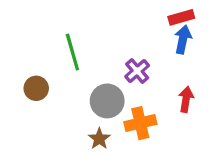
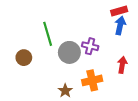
purple cross: (137, 71) -> (90, 46), turned -35
gray circle: (107, 101) -> (69, 52), moved

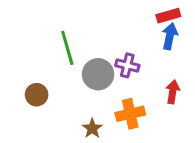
brown circle: (24, 58) -> (37, 95), moved

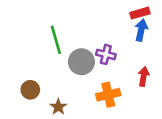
brown circle: (37, 95) -> (30, 90), moved
brown star: (92, 128) -> (58, 107), moved

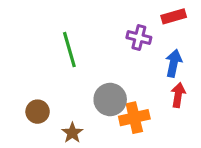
blue arrow: (141, 30) -> (174, 63), moved
purple cross: (106, 54) -> (139, 37), moved
gray circle: (81, 62) -> (110, 99), moved

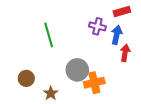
blue arrow: (174, 63) -> (117, 35), moved
red arrow: (178, 95) -> (125, 53), moved

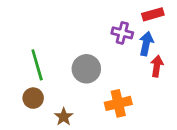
green line: (49, 35) -> (37, 65), moved
gray circle: (77, 70) -> (86, 69), moved

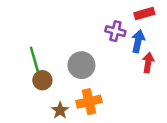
brown circle: (33, 98) -> (42, 80), moved
orange cross: (118, 103) -> (89, 102), moved

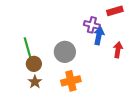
blue arrow: (138, 41) -> (99, 36), moved
brown star: (60, 110) -> (35, 82), moved

